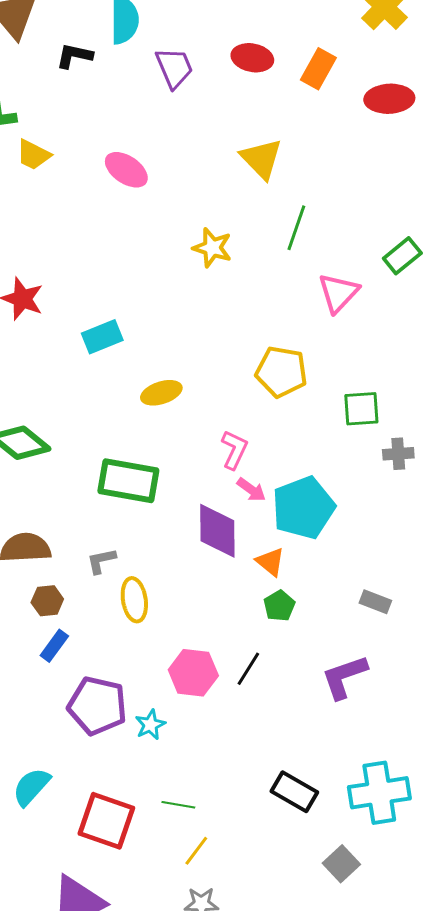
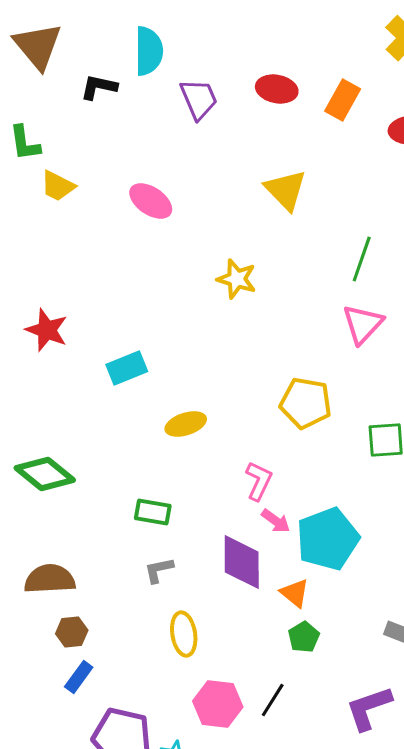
green line: (296, 228) -> (362, 259), moved
green rectangle: (128, 481) -> (153, 512), size x0.6
gray L-shape: (101, 561) -> (159, 570), moved
yellow ellipse: (134, 600) -> (184, 634), moved

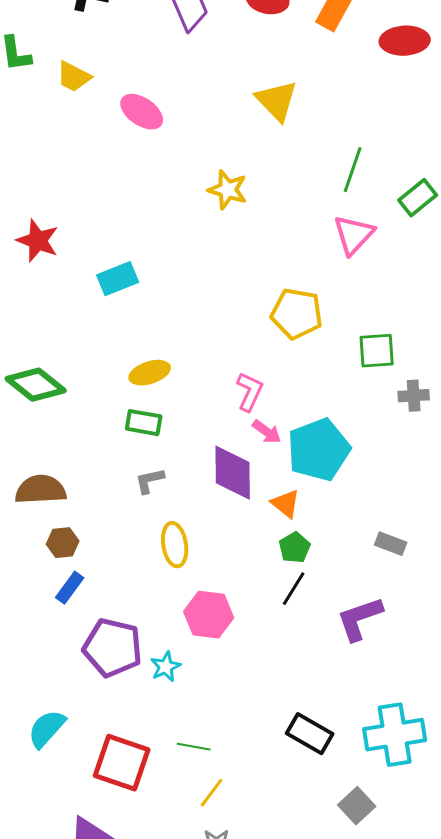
yellow trapezoid: (58, 186) -> (74, 77), moved
yellow ellipse: (186, 424) -> (150, 373), moved
black line: (273, 700) -> (294, 589), moved

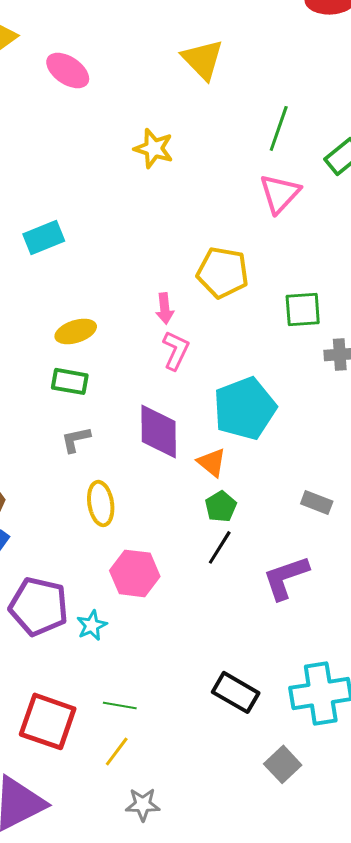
pink arrow: (267, 432) -> (165, 308), moved, turned 48
yellow line: (212, 793) -> (117, 751), moved

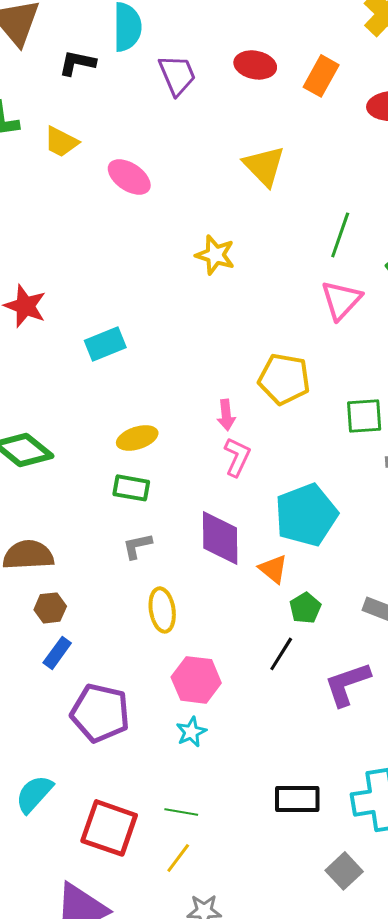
green pentagon: (221, 506) -> (305, 608), moved
cyan star: (92, 625) -> (191, 732), moved
black rectangle: (236, 692) -> (297, 799), turned -30

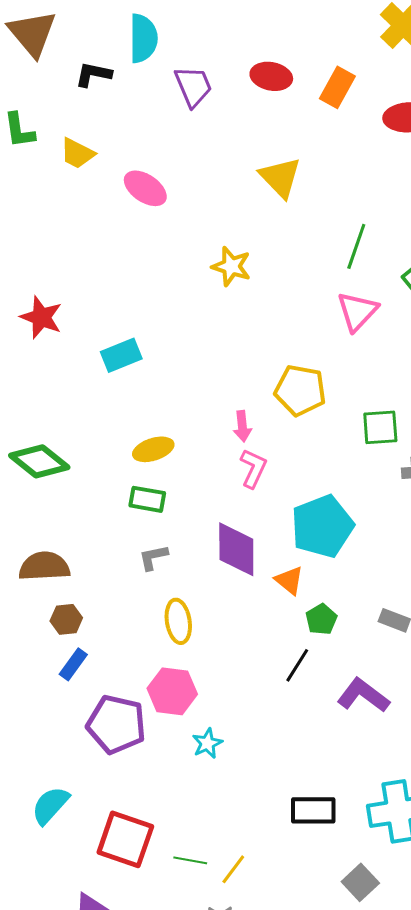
pink hexagon: (196, 680) -> (172, 691), moved
purple L-shape: (347, 684) -> (363, 695), turned 56
green line: (181, 812) -> (190, 860), moved
yellow line: (178, 858) -> (233, 869), moved

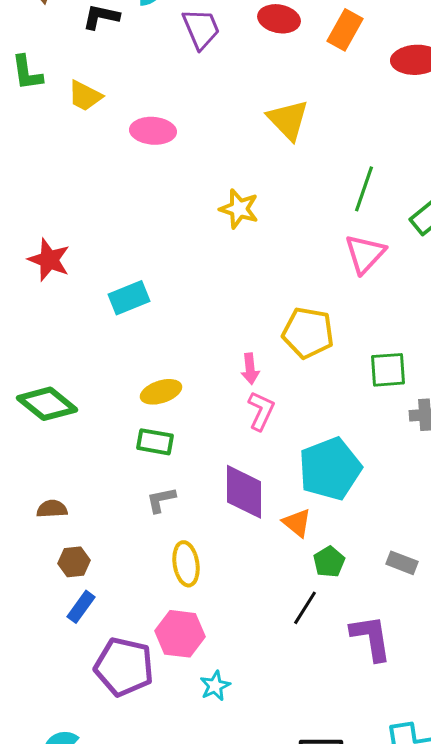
pink ellipse: (145, 188) -> (153, 131), turned -30
brown semicircle: (44, 566) -> (52, 509), size x0.6
purple L-shape: (363, 695) -> (371, 638), turned 44

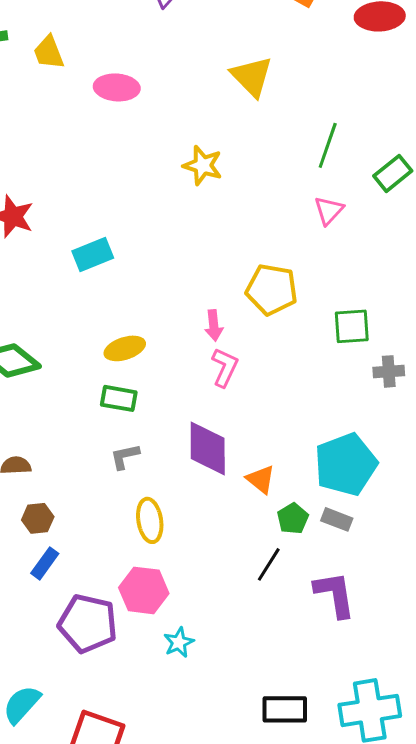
yellow trapezoid: (85, 96) -> (49, 52), turned 42
pink triangle: (365, 254) -> (329, 210), size x0.7
cyan pentagon: (330, 469) -> (346, 464), moved
gray rectangle: (402, 563) -> (337, 519), moved

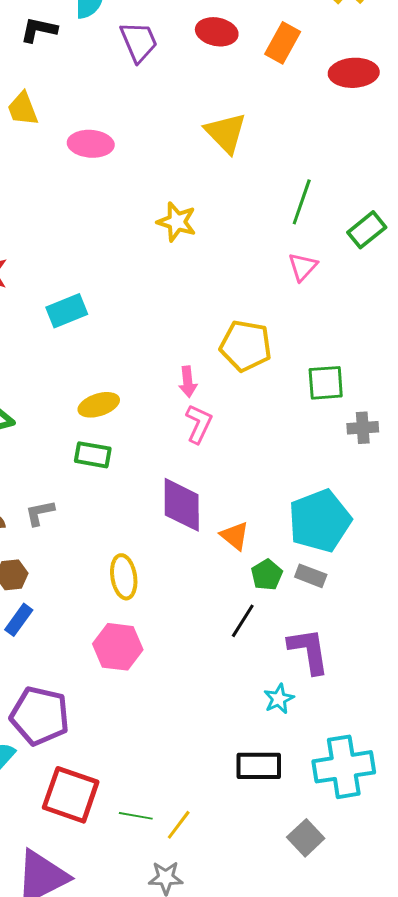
gray L-shape: (125, 456) -> (40, 513), moved
purple pentagon: (88, 623) -> (40, 716), moved
cyan star: (179, 642) -> (279, 699), moved

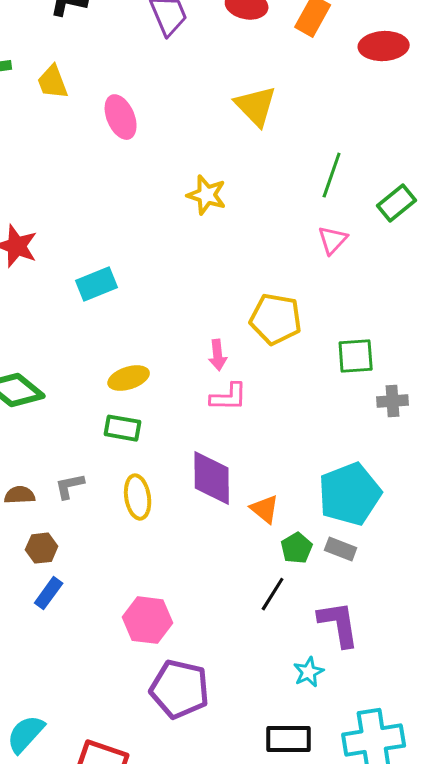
pink ellipse: (91, 144) -> (121, 117), turned 63
pink L-shape: (199, 424) -> (229, 397), turned 66
yellow ellipse: (124, 577) -> (138, 497), moved
purple pentagon: (40, 716) -> (180, 689), moved

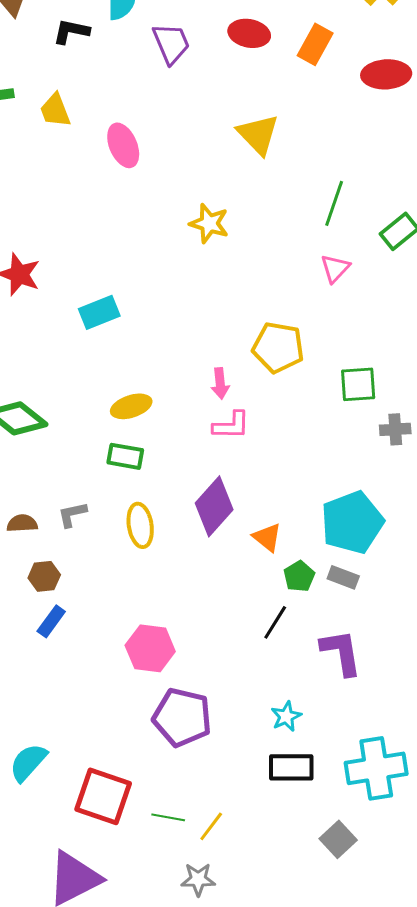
purple diamond: (212, 478) -> (214, 506), turned 42
cyan star: (309, 672) -> (286, 716), moved

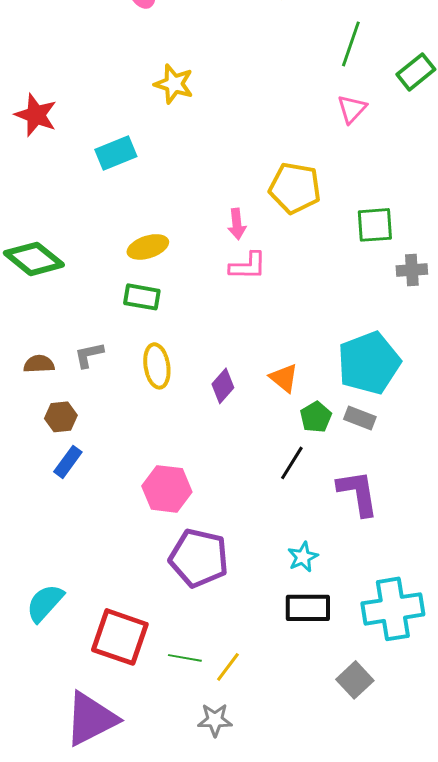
yellow star: (209, 223) -> (174, 84), moved
purple diamond: (214, 506) -> (223, 386), moved, size x0.6

